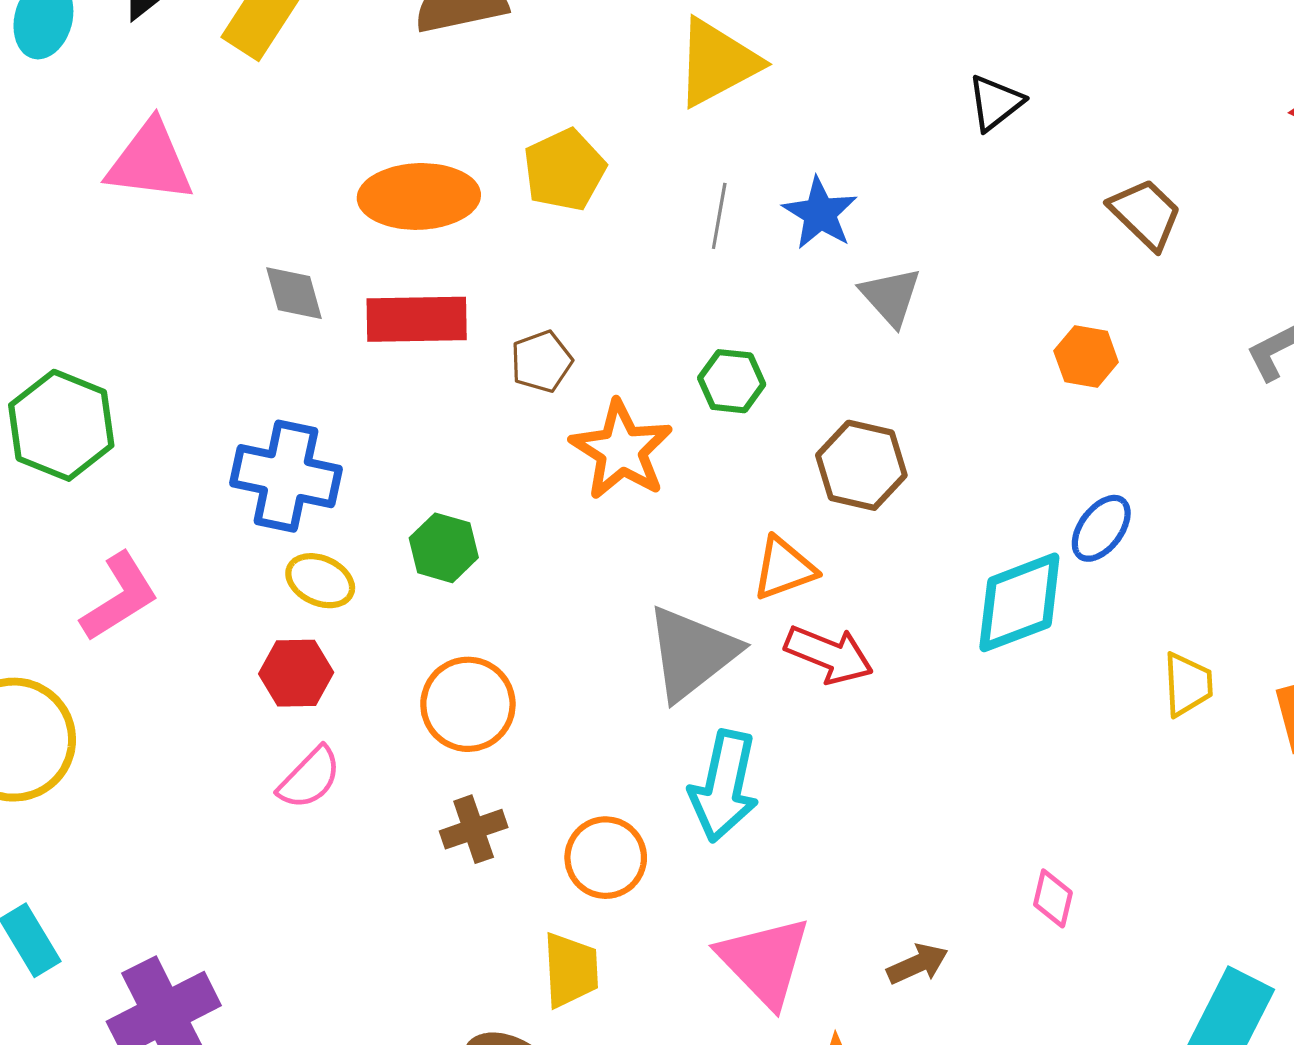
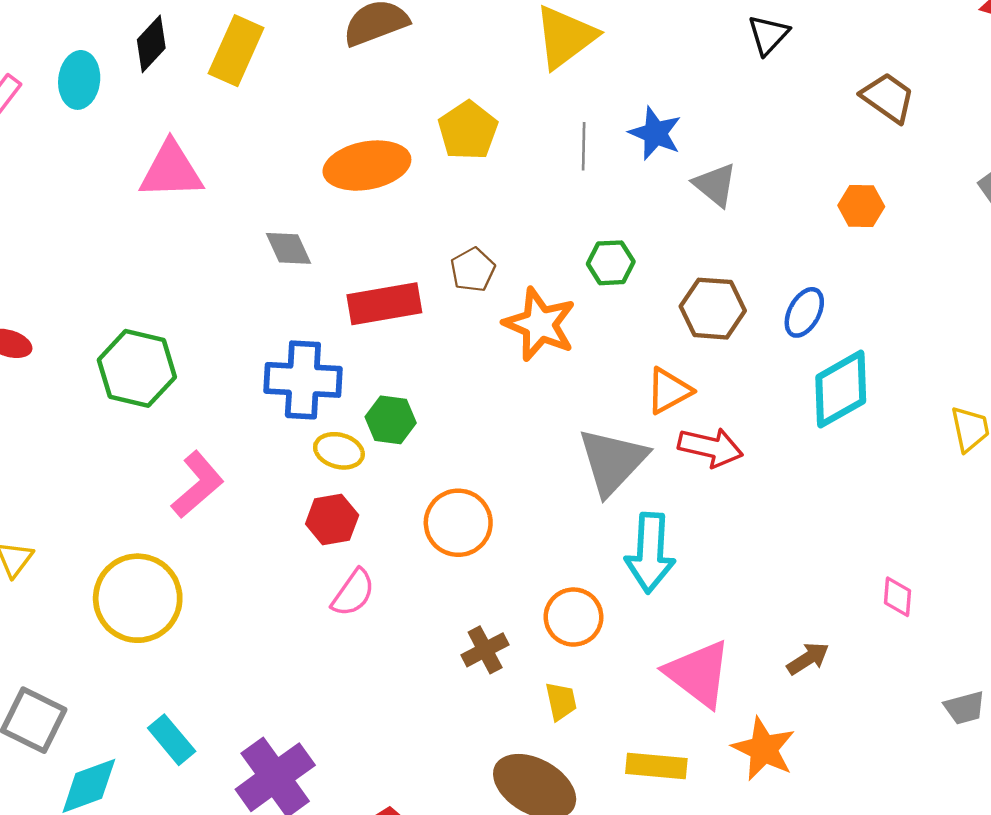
red rectangle: (417, 319) -> (384, 304), moved
blue ellipse: (1101, 528) -> (804, 312), moved
green hexagon: (444, 548) -> (391, 420), moved
brown cross: (474, 829) -> (485, 650), moved
yellow trapezoid: (571, 970) -> (561, 701), size x0.7

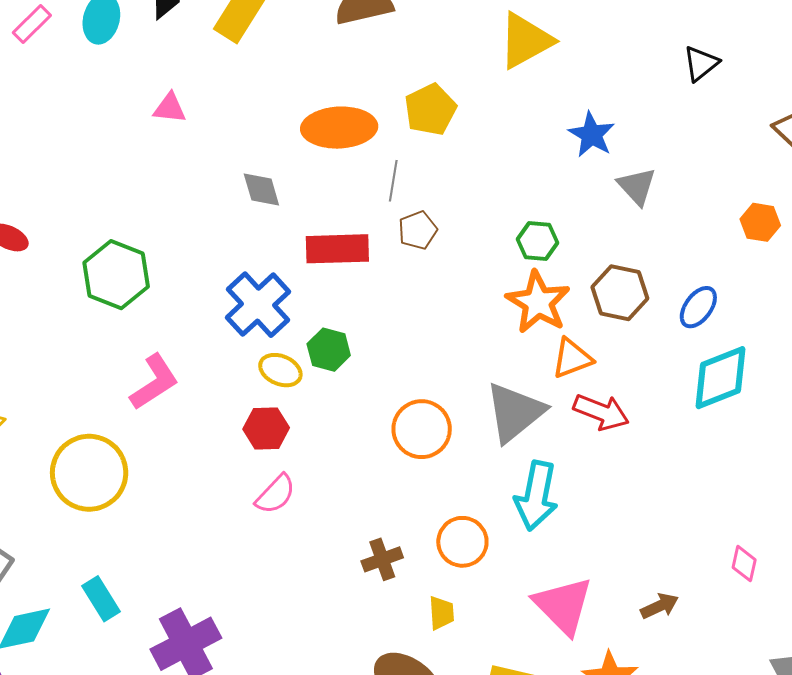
gray line: (584, 146) -> (393, 181), moved
pink triangle: (171, 170) -> (170, 108), size x0.6
orange star: (540, 324) -> (538, 302), moved
blue cross: (303, 380) -> (258, 305), turned 36
orange circle: (458, 523) -> (422, 429), moved

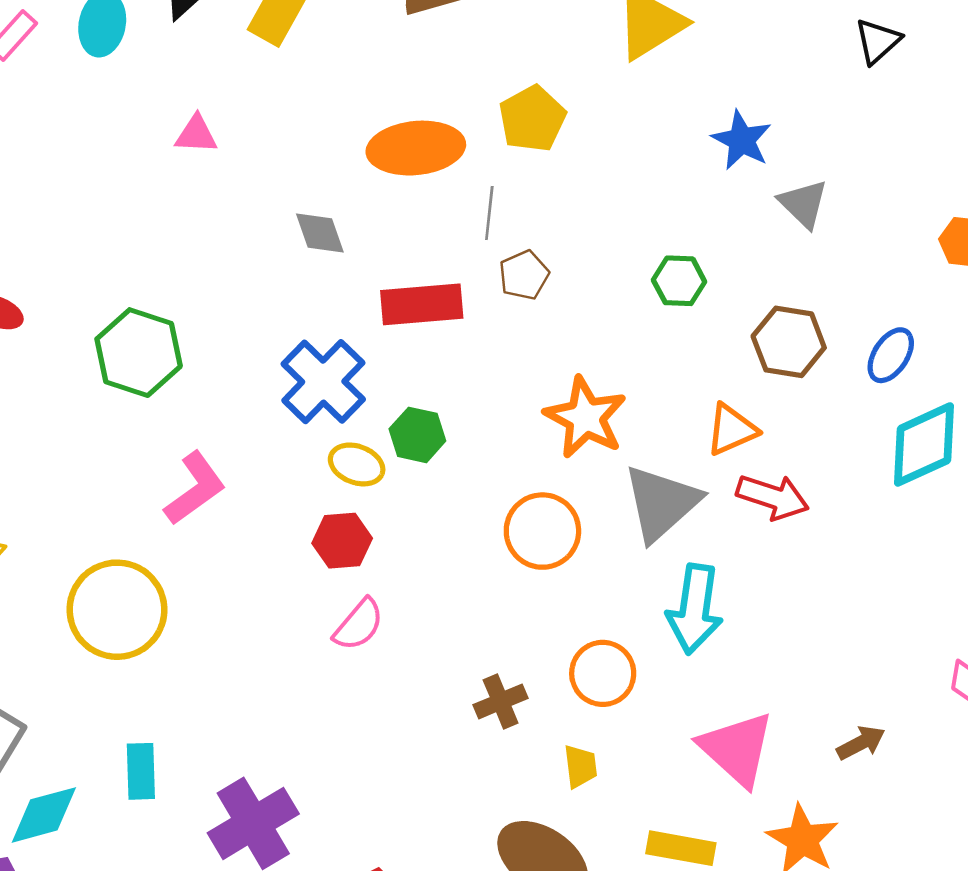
orange star: (538, 302) -> (586, 417), moved
cyan rectangle: (101, 599) -> (141, 771), turned 33

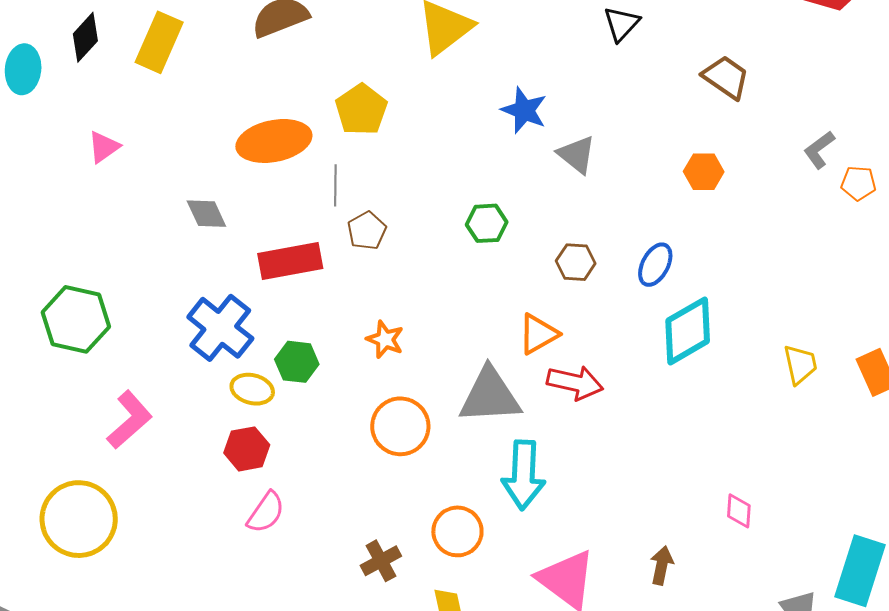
pink triangle: (196, 134) -> (104, 147), turned -33
brown hexagon: (789, 342) -> (576, 262), size x0.7
orange star: (586, 417) -> (385, 339), moved, size x0.6
gray triangle: (661, 503) -> (490, 396), turned 44
brown arrow: (861, 743) -> (662, 565), turned -45

